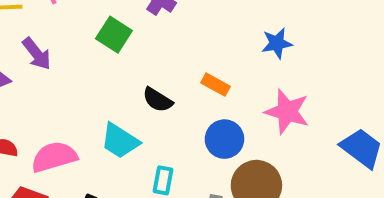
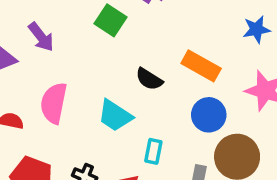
orange rectangle: (215, 85) -> (201, 66), size x1.5
pink semicircle: (54, 157) -> (54, 103), moved, turned -63

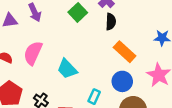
black semicircle: (149, 79) -> (111, 22), moved, turned -133
cyan rectangle: (153, 151) -> (94, 97), moved

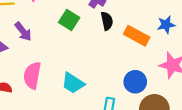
orange rectangle: (125, 52) -> (137, 36), moved

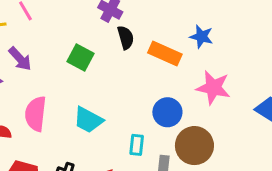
green square: (69, 20) -> (81, 57), moved
blue star: (166, 25) -> (201, 37), turned 30

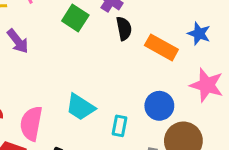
green square: (81, 57) -> (75, 18), moved
pink semicircle: (36, 114) -> (31, 123), moved
cyan rectangle: (137, 145) -> (119, 126), moved

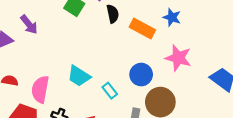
cyan rectangle: (119, 126) -> (110, 91), turned -49

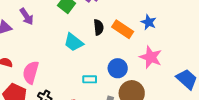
black semicircle: (113, 14) -> (99, 27), moved
cyan trapezoid: (79, 76) -> (74, 42), moved
cyan rectangle: (110, 91) -> (90, 79), turned -56

